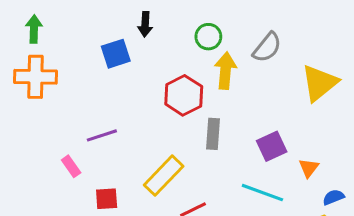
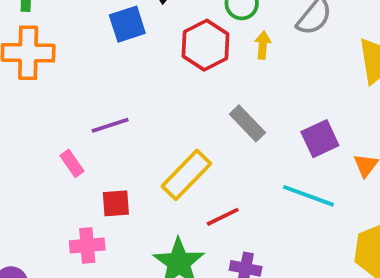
yellow arrow: (225, 71) -> (263, 45), size x0.6
red hexagon: (184, 95) -> (205, 45), moved
gray rectangle: (213, 134) -> (247, 123), turned -48

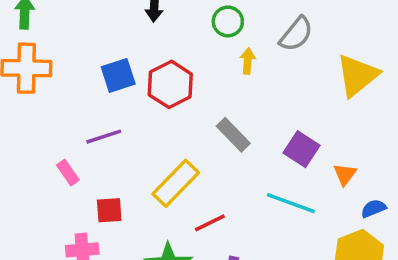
blue square: (127, 24) -> (118, 75), moved
red hexagon: (205, 45) -> (170, 84), moved
purple square: (320, 139) -> (302, 149), turned -32

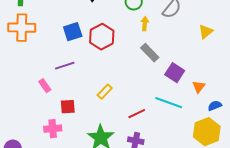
yellow triangle: (357, 75) -> (206, 32), size x0.6
gray rectangle: (233, 135) -> (150, 53), moved
yellow rectangle: (176, 183) -> (105, 92), size x0.6
red line: (210, 223) -> (137, 114), moved

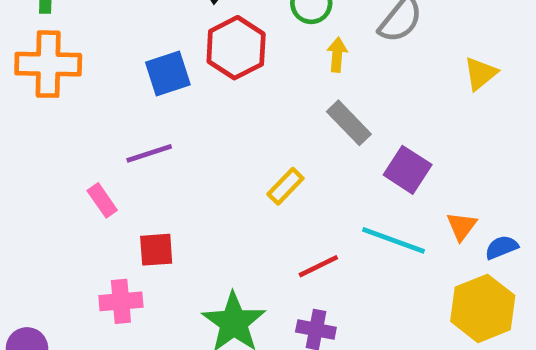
red hexagon: (102, 37) -> (236, 48), moved
orange triangle: (199, 87) -> (462, 226), moved
yellow rectangle: (105, 92) -> (285, 186), moved

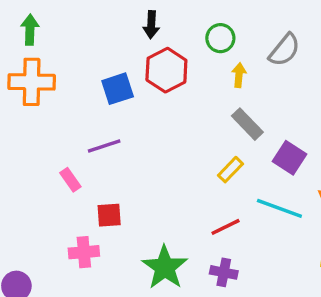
yellow rectangle: (285, 186) -> (231, 170), moved

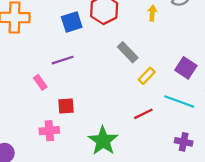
gray rectangle: (247, 124) -> (128, 52), moved
purple cross: (224, 272) -> (184, 142), moved

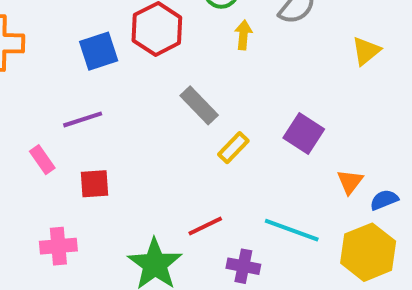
cyan line: (179, 102) -> (292, 230), moved
red square: (66, 106) -> (95, 184), moved
red line: (143, 114) -> (205, 226), moved
purple cross: (184, 142) -> (243, 266), moved

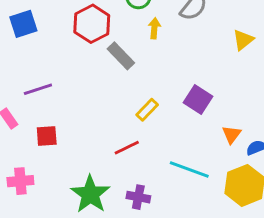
blue square: (99, 51) -> (23, 24), moved
gray rectangle: (199, 105) -> (121, 56), moved
red line: (205, 226) -> (127, 148), moved
purple cross: (243, 266) -> (138, 197), moved

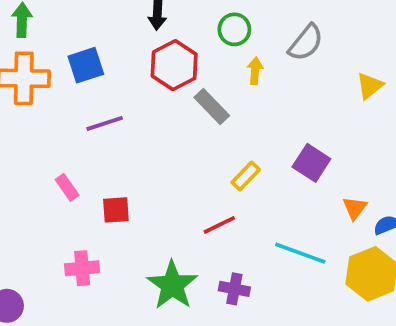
purple line: (38, 89) -> (105, 123), moved

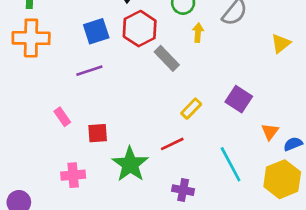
blue square: (86, 65) -> (96, 31), moved
cyan line: (300, 253) -> (231, 164), turned 42
green star: (172, 285) -> (130, 164), moved

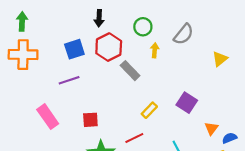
pink rectangle: (62, 117) -> (48, 117), size x1.6
red square: (98, 133) -> (90, 120), moved

